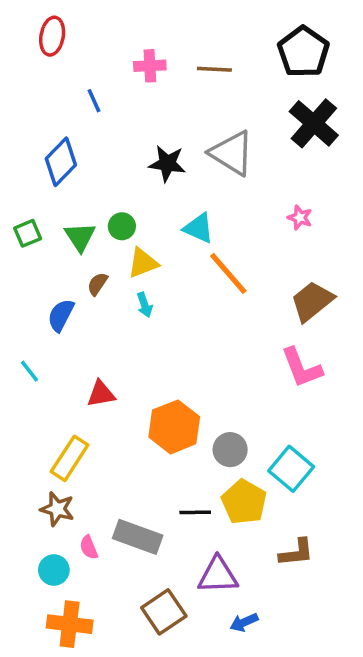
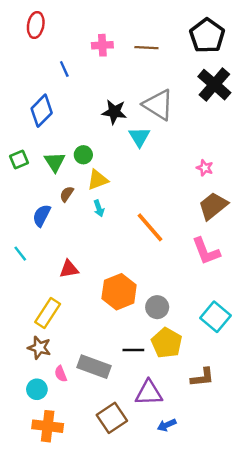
pink star: (300, 218) -> (205, 168), moved
cyan triangle: (199, 228) -> (139, 137), moved, turned 35
orange line: (228, 273) -> (150, 227), moved
cyan square: (291, 469) -> (215, 317), moved

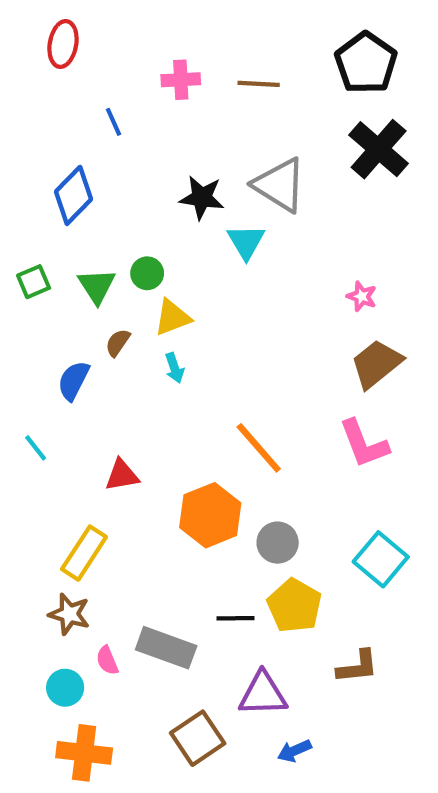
orange line: (150, 227) -> (259, 448), moved

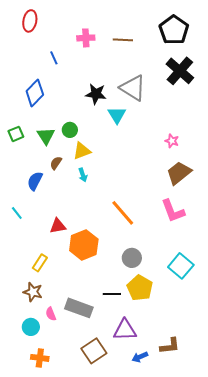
orange hexagon: (210, 515) -> (84, 245), moved
yellow rectangle: (84, 553) -> (40, 263), size x0.7
brown L-shape: (358, 667) -> (170, 346), moved
orange cross: (84, 753) -> (40, 358), size x0.7

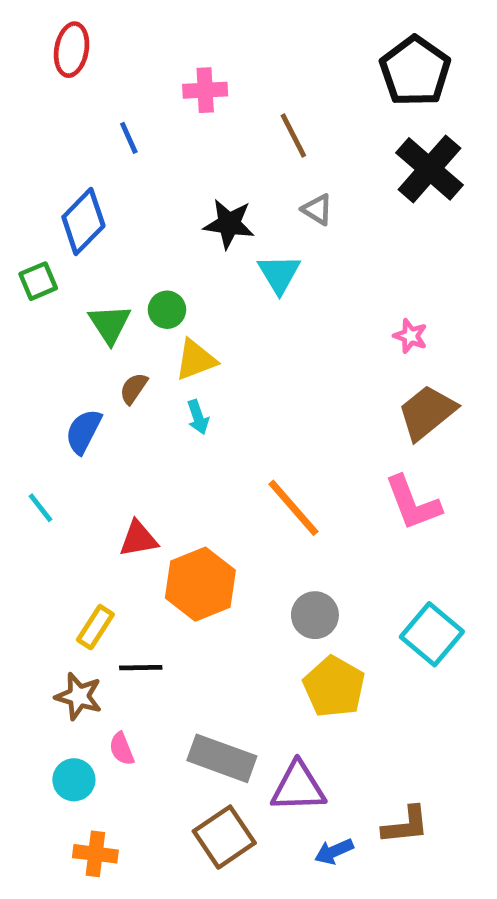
brown line: (123, 40) -> (293, 136), moved, turned 60
gray triangle: (133, 88) -> (317, 209), size x0.5
green square: (16, 134) -> (38, 281), moved
black line: (112, 294) -> (141, 668), moved
gray rectangle: (79, 308) -> (222, 758), moved

